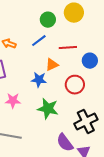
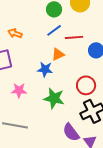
blue line: (39, 41) -> (54, 30), moved
red circle: (75, 85) -> (86, 85), moved

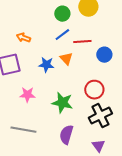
orange triangle: (58, 54) -> (66, 59), turned -48
blue star: (45, 69) -> (46, 65), moved
purple semicircle: (71, 132) -> (66, 135), moved, turned 54

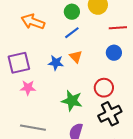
orange arrow: (23, 38) -> (33, 22), moved, size x1.6
red line: (82, 42) -> (118, 28), moved
pink star: (27, 95) -> (28, 88), moved

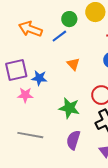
blue line: (72, 33) -> (59, 36), moved
blue star: (56, 63) -> (39, 78), moved

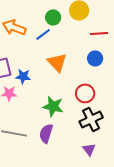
orange triangle: (73, 64) -> (57, 62), size x1.5
purple semicircle: (73, 140) -> (46, 133), moved

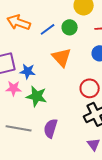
green circle: (53, 17) -> (70, 27), moved
green star: (53, 106) -> (37, 96), moved

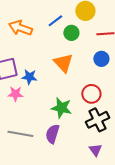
blue line: (48, 29) -> (55, 21), moved
green star: (37, 96) -> (61, 108), moved

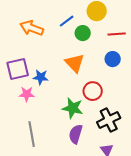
red circle: (91, 94) -> (93, 91), moved
gray line: (20, 134) -> (32, 134), turned 70
purple semicircle: (52, 134) -> (76, 134), moved

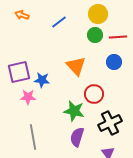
blue line: (67, 21) -> (59, 22), moved
orange arrow: (32, 28) -> (22, 15), moved, size x0.6
green circle: (83, 33) -> (95, 35), moved

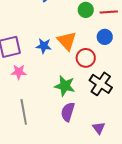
blue star: (42, 80) -> (44, 46), moved
red circle: (94, 94) -> (86, 58), moved
black cross: (110, 123) -> (101, 84), moved, turned -30

